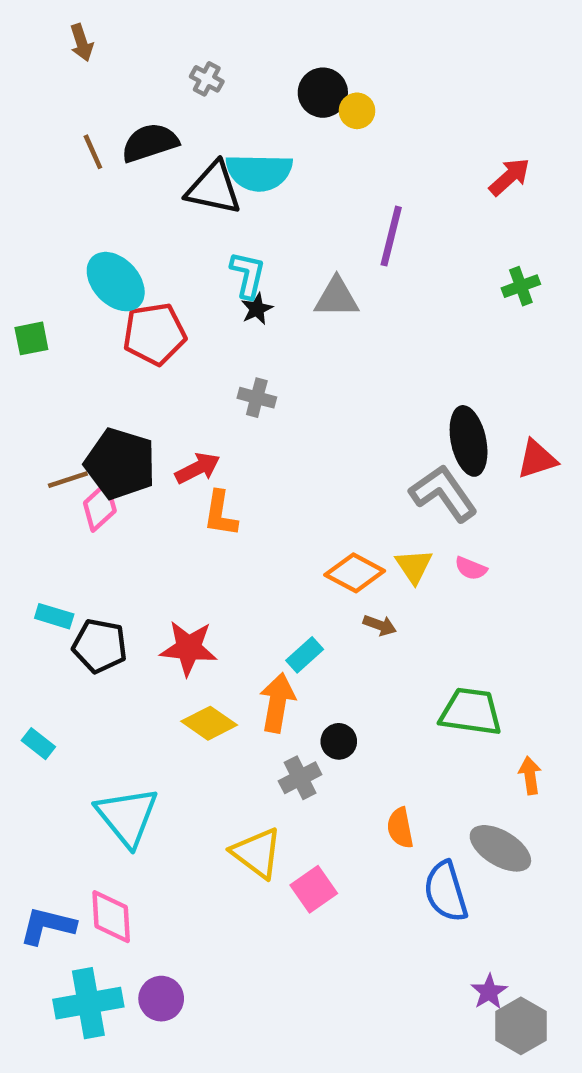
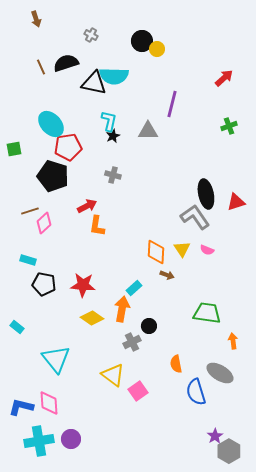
black pentagon: (120, 464) -> (53, 176), moved
orange diamond: (355, 573) -> (156, 252), turned 65
cyan rectangle: (54, 616) -> (28, 260), moved

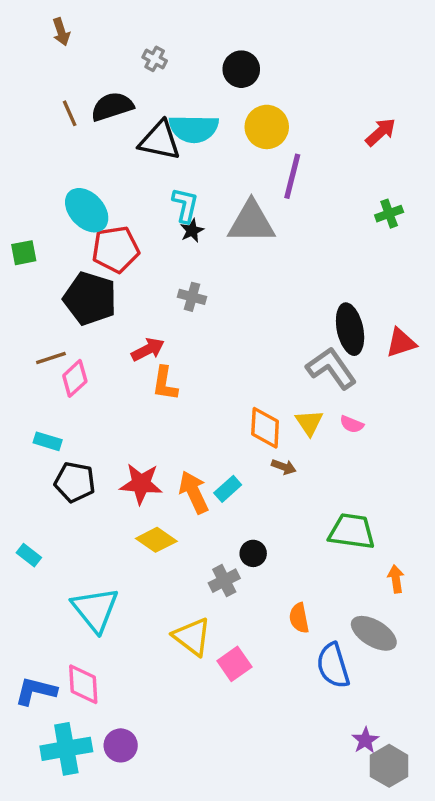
yellow circle: (157, 49) -> (267, 127), moved, size x1.6
gray triangle: (148, 131) -> (251, 222), size x1.4
orange arrow: (122, 309) -> (194, 492), moved, turned -35

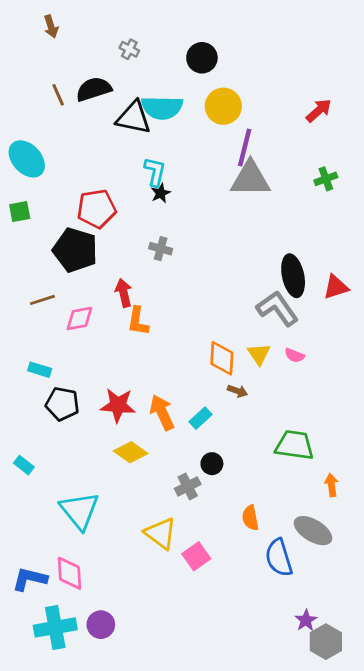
cyan ellipse: (87, 210) -> (27, 159), moved
gray triangle: (251, 222) -> (250, 179), moved
red arrow: (148, 350) -> (124, 293), turned -76
pink diamond: (75, 378) -> (79, 318), moved, turned 32
cyan rectangle: (228, 489) -> (200, 418), moved

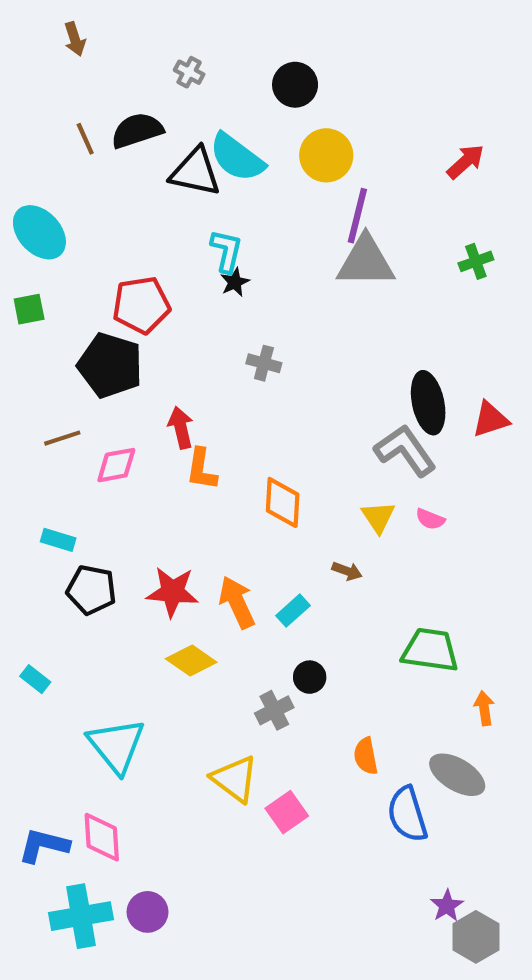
cyan semicircle: (162, 108) -> (237, 157), turned 36
gray cross: (161, 249) -> (264, 363), moved
orange diamond: (222, 358) -> (283, 502), moved

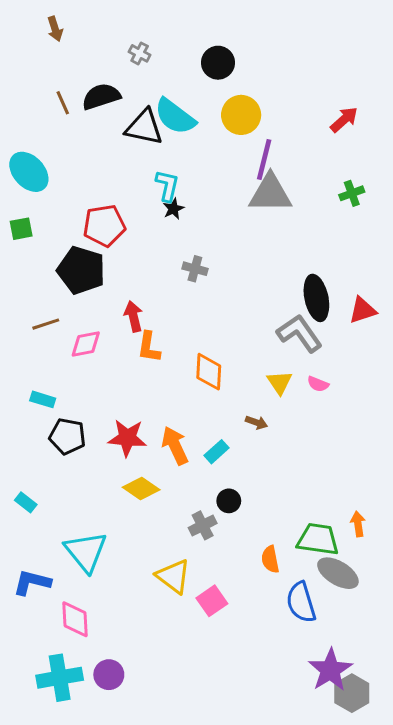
green trapezoid: (430, 650) -> (318, 539), moved
blue L-shape: (44, 845) -> (32, 582), moved
purple star: (447, 906) -> (330, 670), size x1.8

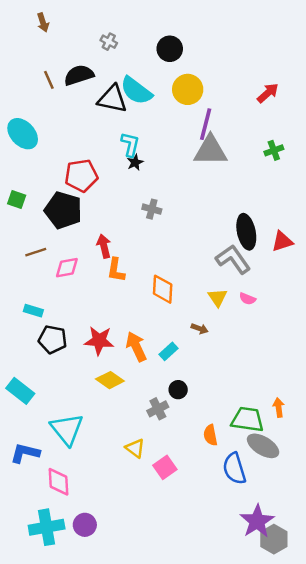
green square: (21, 229) -> (17, 199), moved, turned 30
cyan rectangle: (26, 502) -> (20, 391), size x1.6
yellow triangle: (173, 576) -> (135, 448), size x0.7

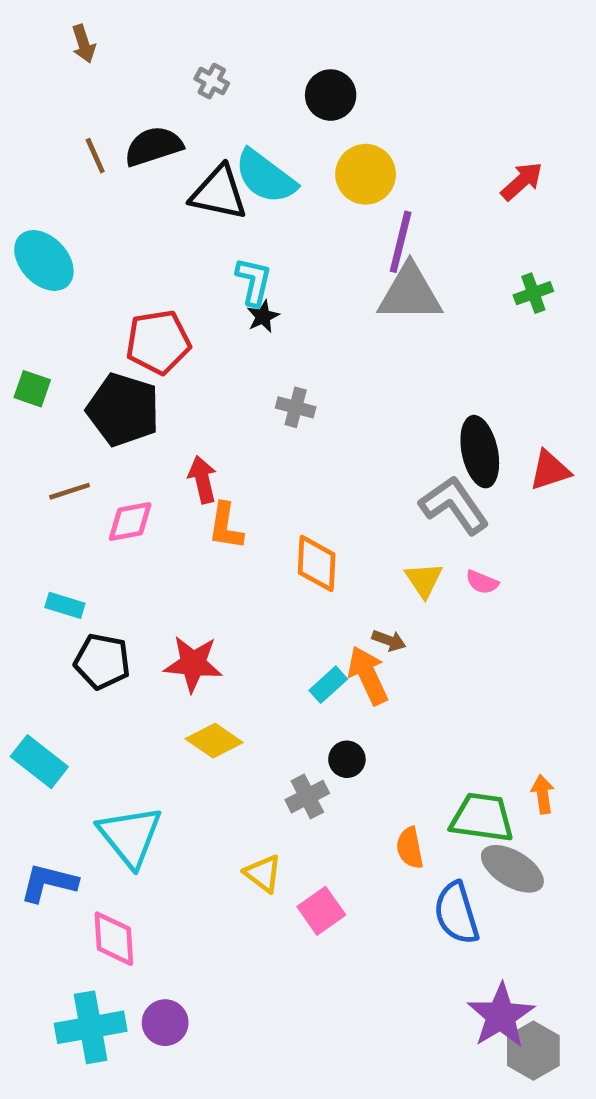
orange arrow: (136, 347) -> (368, 675), moved

